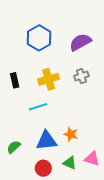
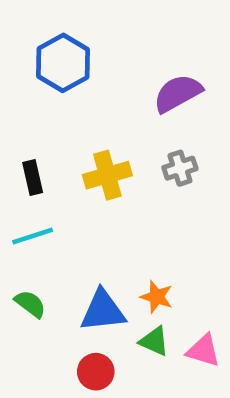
blue hexagon: (39, 38) -> (63, 63), moved
cyan line: (38, 107) -> (33, 236), moved
green semicircle: (14, 147) -> (30, 304), moved, turned 80
green triangle: (70, 163) -> (154, 341), moved

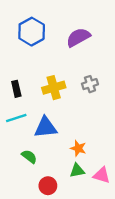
purple semicircle: (178, 93) -> (78, 37), moved
green semicircle: (30, 304) -> (29, 157), moved
blue triangle: (103, 311) -> (46, 127), moved
green triangle: (154, 341) -> (77, 171), turned -35

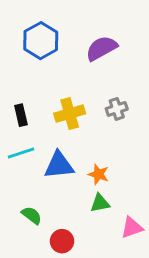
orange star: (78, 148) -> (98, 174), moved
green semicircle: (29, 157) -> (32, 215), moved
green triangle: (77, 171) -> (100, 203), moved
pink triangle: (102, 175) -> (132, 227), turned -36

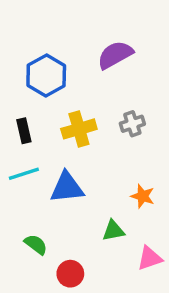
blue hexagon: (41, 41) -> (46, 76), moved
orange star: (98, 174) -> (143, 196), moved

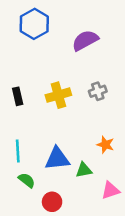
blue hexagon: (46, 76) -> (34, 24), moved
cyan line: (24, 174) -> (18, 151), moved, turned -75
blue triangle: (67, 188) -> (57, 159), moved

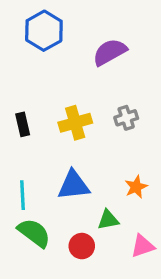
orange star: (105, 145) -> (136, 187), turned 30
blue triangle: (57, 159) -> (74, 185), moved
green semicircle: (27, 180) -> (34, 233), size x1.5
red circle: (52, 202) -> (82, 246), moved

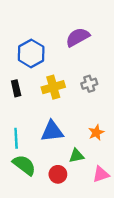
blue hexagon: (44, 31) -> (31, 53), moved

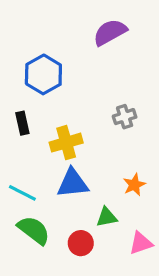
purple semicircle: (78, 37) -> (110, 32), moved
yellow cross: (53, 87) -> (66, 143), moved
cyan line: (16, 138) -> (22, 193), turned -60

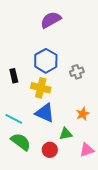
purple semicircle: (110, 32) -> (51, 20), moved
blue hexagon: (43, 74) -> (46, 61), moved
yellow cross: (66, 143) -> (41, 88), turned 30
blue triangle: (73, 183) -> (45, 113), turned 30

